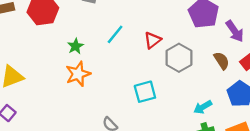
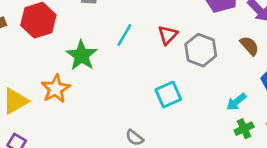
green star: (75, 46) -> (82, 55), size x1.6
orange star: (78, 74) -> (56, 89), moved

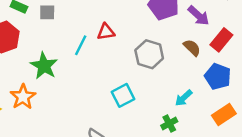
red triangle: (168, 35) -> (106, 32), moved, turned 42
green cross: (244, 129) -> (169, 124), moved

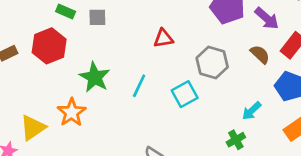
cyan line: (81, 45) -> (139, 86), moved
cyan square: (123, 95) -> (185, 94), moved

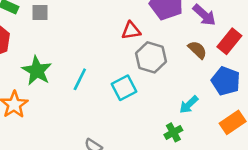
red triangle: (163, 38) -> (131, 31), moved

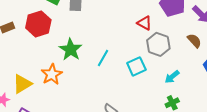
red triangle: (131, 31) -> (144, 23), turned 35
cyan arrow: (189, 105) -> (172, 77), moved

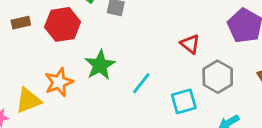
red triangle: (144, 23) -> (190, 44), moved
orange star: (52, 74) -> (59, 82), moved

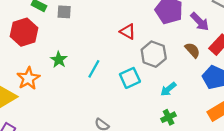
green star: (100, 65) -> (59, 60), size x0.7

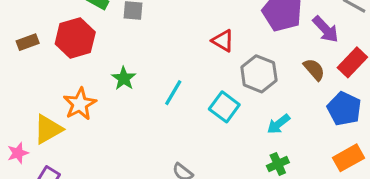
cyan square: (130, 78) -> (224, 107), turned -30

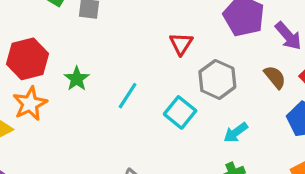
red hexagon: (75, 38) -> (27, 59), moved
red triangle: (223, 41) -> (181, 44), turned 30

